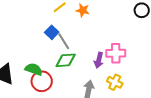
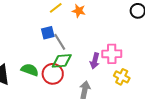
blue square: (52, 32) -> (48, 33), turned 32
red circle: (42, 81) -> (53, 74), moved
yellow cross: (115, 82) -> (122, 77), moved

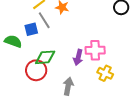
gray line: (60, 42) -> (44, 20), moved
green semicircle: (30, 70) -> (13, 41), moved

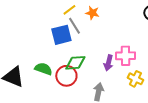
blue square: (31, 29) -> (61, 35), size x1.5
green semicircle: (13, 41) -> (43, 69), moved

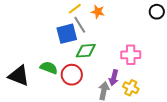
green diamond: (75, 63) -> (86, 51), moved
purple arrow: (108, 63) -> (114, 78), moved
yellow cross: (135, 79) -> (131, 88), moved

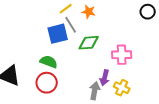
green diamond: (86, 51) -> (89, 43), moved
green semicircle: (49, 68) -> (49, 62), moved
red circle: (72, 75) -> (47, 83), moved

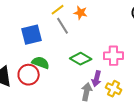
blue square: (58, 34) -> (32, 35), moved
green diamond: (89, 43) -> (81, 59), moved, turned 35
red circle: (47, 83) -> (29, 75), moved

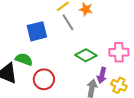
green semicircle: (41, 63) -> (24, 59), moved
red circle: (29, 75) -> (44, 79), moved

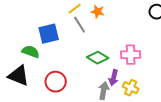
green semicircle: (24, 59) -> (31, 52), moved

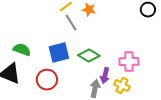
blue square: (49, 34) -> (59, 53), moved
pink cross: (131, 55) -> (129, 62), moved

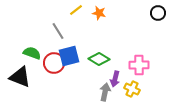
gray line: (71, 23) -> (58, 31), moved
red circle: (47, 80) -> (54, 63), moved

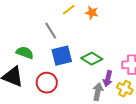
red circle: (54, 63) -> (47, 83), moved

